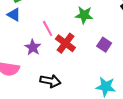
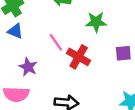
purple square: (104, 45) -> (123, 53), turned -32
purple star: (33, 47) -> (28, 67), moved

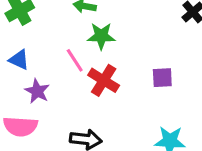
green star: (96, 22) -> (101, 36), moved
blue triangle: (15, 31) -> (19, 60), moved

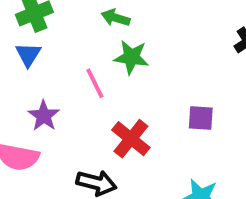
blue triangle: (19, 60) -> (28, 54), moved, turned 30
red cross: (104, 80) -> (131, 139), moved

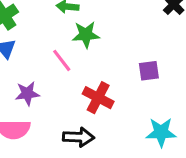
purple star: (44, 116) -> (27, 93), turned -30

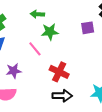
purple square: (149, 71) -> (88, 28), moved
black arrow: (78, 137) -> (62, 96), moved

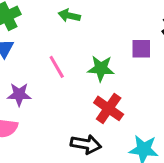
green star: (50, 32) -> (101, 69), moved
red cross: (59, 72) -> (109, 108), moved

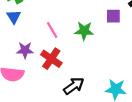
red cross: (109, 108) -> (51, 59), moved
black arrow: (86, 144) -> (74, 86), turned -45

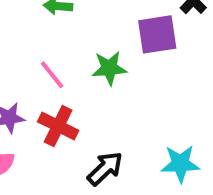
purple square: (113, 16) -> (157, 34), size x1.5

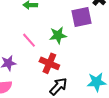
red cross: (58, 126) -> (49, 63), moved

